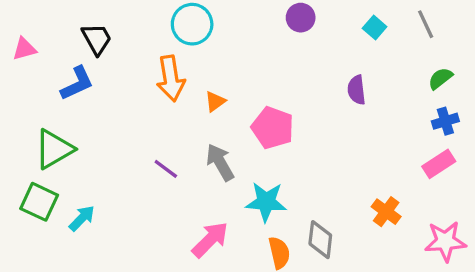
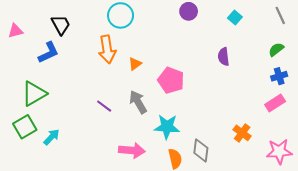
gray line: (426, 24) -> (280, 15), moved
green square: (39, 202) -> (25, 127), turned 35
pink arrow: (210, 240) -> (132, 150), turned 50

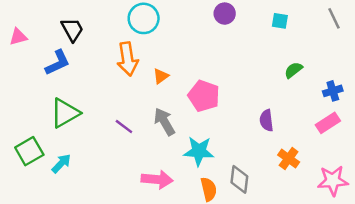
cyan square: (235, 17) -> (280, 21), turned -32
green semicircle: (276, 49) -> (293, 70), moved
purple semicircle: (224, 57) -> (266, 120), moved
green triangle: (34, 94) -> (65, 113), moved

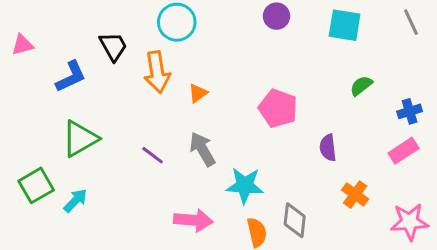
cyan square: (280, 21) -> (345, 25), size x1.6
black trapezoid: (72, 29) -> (113, 46), moved
pink pentagon: (204, 96) -> (278, 108), moved

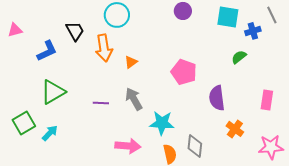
blue cross: (410, 111) -> (253, 31), moved
purple semicircle: (328, 148) -> (217, 98), size x1.4
pink rectangle: (404, 151) -> (267, 100), turned -48
purple line: (153, 155) -> (101, 103), turned -35

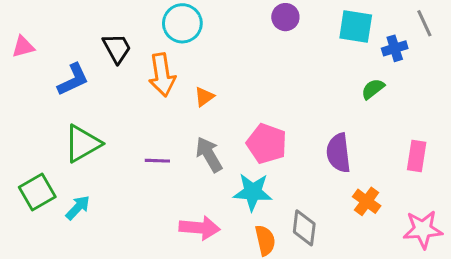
pink pentagon: (184, 72) -> (267, 144), moved

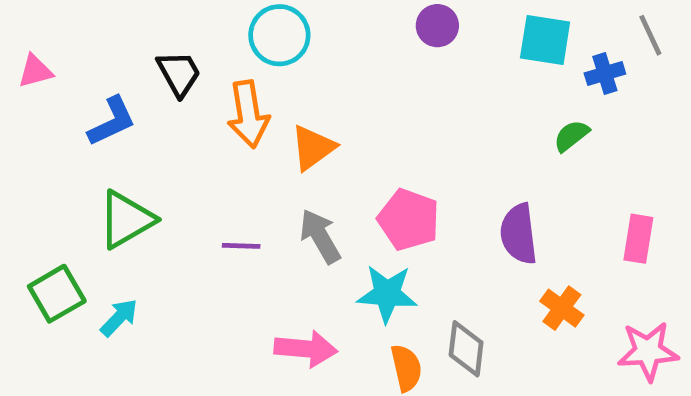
orange triangle: (204, 97) -> (313, 148), size x1.5

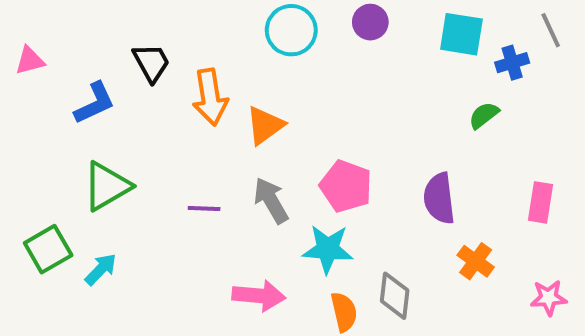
cyan circle: (279, 35) -> (291, 30), moved
pink star: (648, 351) -> (549, 298), size x0.7

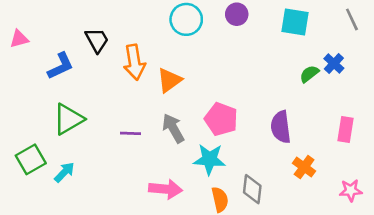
blue cross: (512, 63) -> (334, 63), moved, turned -30

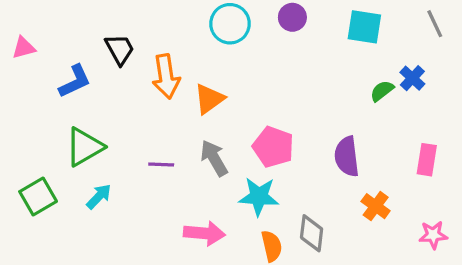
cyan arrow: (64, 172) -> (99, 196), moved

